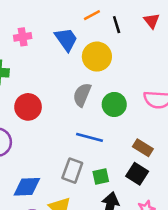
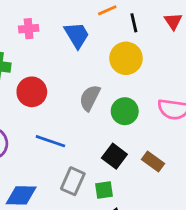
yellow circle: (97, 57) -> (126, 58), moved
red circle: (28, 107) -> (32, 92), moved
blue line: (90, 137) -> (50, 141), moved
black square: (137, 174) -> (114, 156), moved

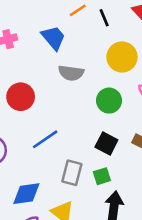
yellow circle: (126, 58) -> (122, 57), moved
gray semicircle: (90, 98) -> (71, 73), moved, turned -100
blue line: (50, 141) -> (45, 139), turned -44

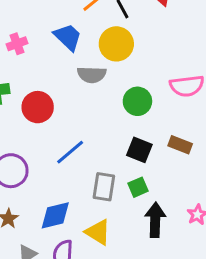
yellow circle: (122, 57) -> (116, 44), moved

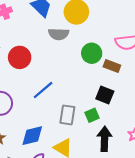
brown rectangle: (180, 145) -> (112, 66), moved
black square: (139, 150) -> (105, 95), moved

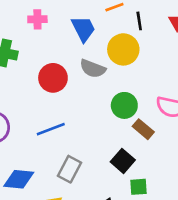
red circle: (20, 57) -> (53, 78), moved
green square: (92, 115) -> (139, 187), moved

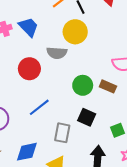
blue trapezoid: (83, 29) -> (29, 27), moved
green circle: (124, 105) -> (83, 85), moved
black square: (123, 161) -> (87, 117), moved

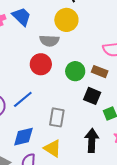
red circle: (29, 69) -> (41, 64), moved
blue line: (39, 107) -> (23, 99), moved
black square: (87, 117) -> (92, 96), moved

